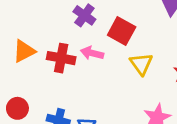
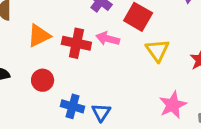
red circle: (17, 108) -> (43, 80), moved

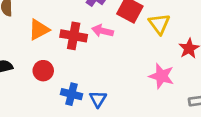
yellow triangle: (157, 50) -> (159, 24), moved
pink star: (173, 105) -> (161, 76), moved, turned -30

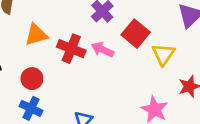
blue cross: (72, 94) -> (31, 108), moved

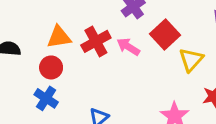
orange triangle: (36, 35) -> (59, 37), moved
red cross: (71, 49) -> (96, 41), turned 32

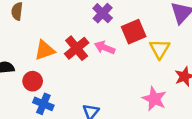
red square: (165, 34) -> (134, 32), turned 30
red circle: (51, 67) -> (33, 81), moved

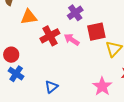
orange triangle: (45, 50) -> (29, 17), moved

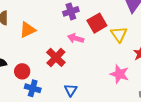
purple cross: (75, 13) -> (71, 11), turned 35
red cross: (50, 36) -> (56, 57), moved

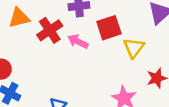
red cross: (56, 57) -> (50, 30), moved

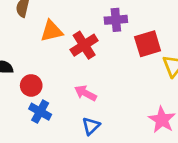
pink arrow: (78, 41) -> (85, 93), moved

